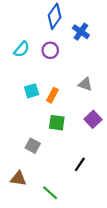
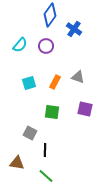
orange rectangle: (52, 95) -> (55, 82), moved
purple square: (93, 119) -> (85, 109), turned -35
black line: (80, 164) -> (45, 150), moved, turned -32

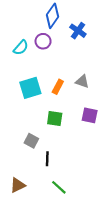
purple circle: (46, 46) -> (43, 41), moved
cyan square: (29, 83) -> (30, 88), size x1.5
brown triangle: (17, 163) -> (18, 185), moved, turned -35
green line: (46, 176) -> (59, 187), moved

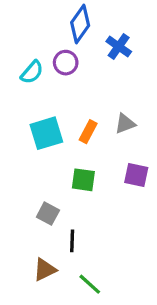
gray triangle: (82, 81) -> (125, 124), turned -40
brown triangle: (18, 185) -> (45, 270), moved

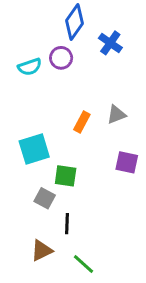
cyan semicircle: (32, 72) -> (30, 67), turned 30
cyan square: (46, 133) -> (34, 149), moved
green square: (83, 180) -> (66, 176), moved

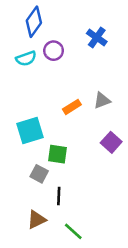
blue diamond: (74, 22) -> (34, 22), moved
orange rectangle: (82, 122) -> (72, 107), turned 30
purple square: (127, 162) -> (111, 142), turned 30

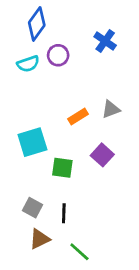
purple square: (111, 142) -> (102, 155), moved
gray square: (39, 174) -> (32, 208), moved

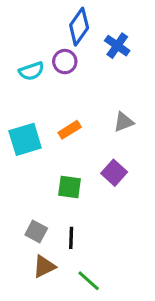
blue diamond: (37, 24) -> (79, 27), moved
orange rectangle: (78, 116) -> (70, 130), moved
cyan square: (32, 142) -> (25, 139), moved

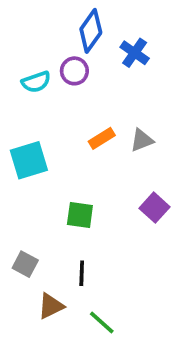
orange rectangle: (70, 130) -> (102, 138), moved
purple square: (114, 173) -> (155, 208), moved
gray square: (36, 232) -> (25, 264), moved

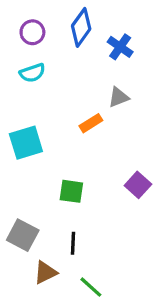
purple circle: (74, 71) -> (32, 32), moved
gray triangle: (142, 140) -> (118, 97), moved
gray square: (25, 264) -> (23, 235), size x1.4

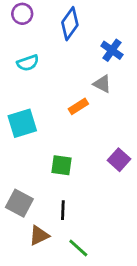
purple circle: (32, 32) -> (22, 14), moved
blue cross: (120, 47) -> (112, 50), moved
gray triangle: (118, 97) -> (102, 84), turned 48

